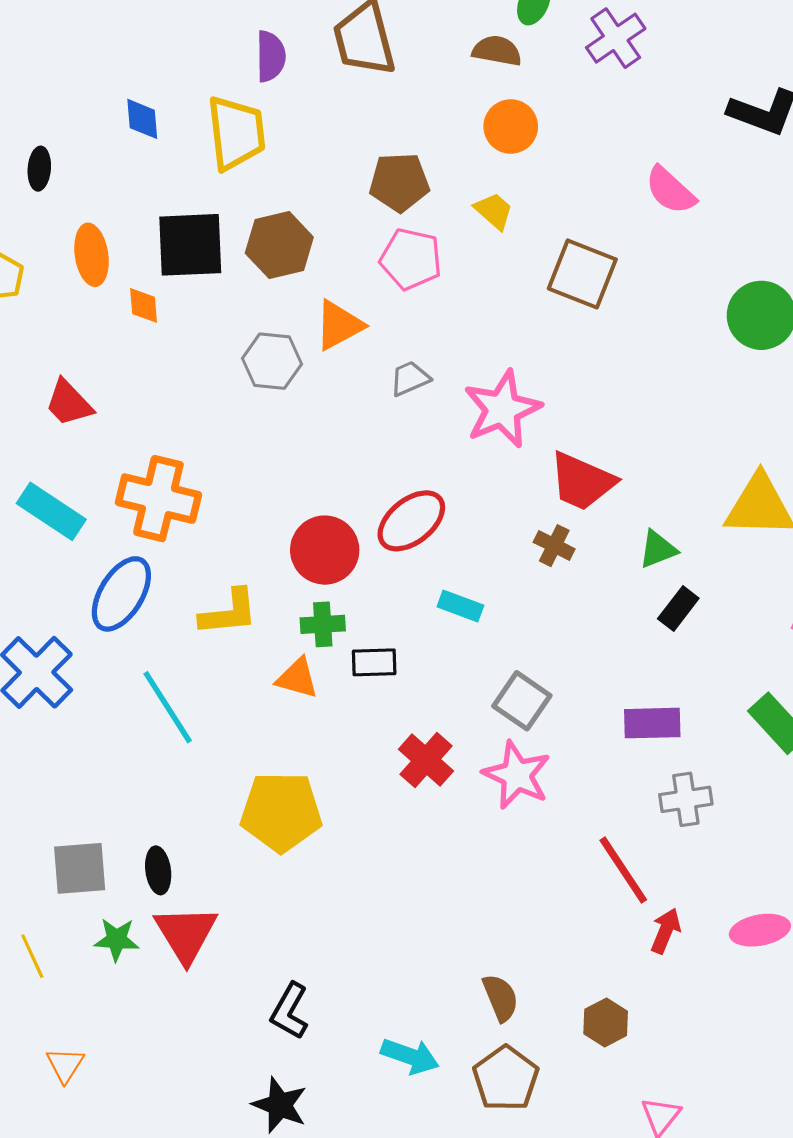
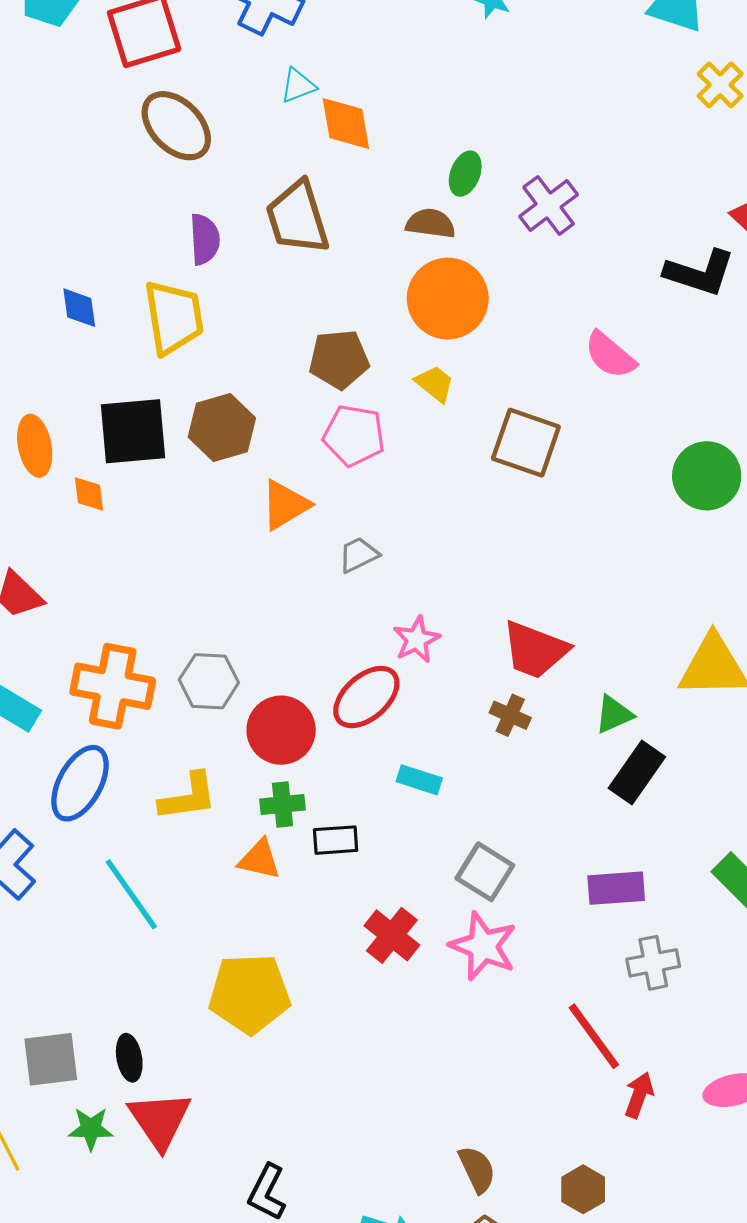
orange circle: (511, 126) -> (448, 299), size x1.5
gray hexagon: (272, 361) -> (209, 681), moved
pink star: (502, 409) -> (417, 640), moved, size x0.6
black rectangle: (678, 609) -> (637, 773), size x1.4

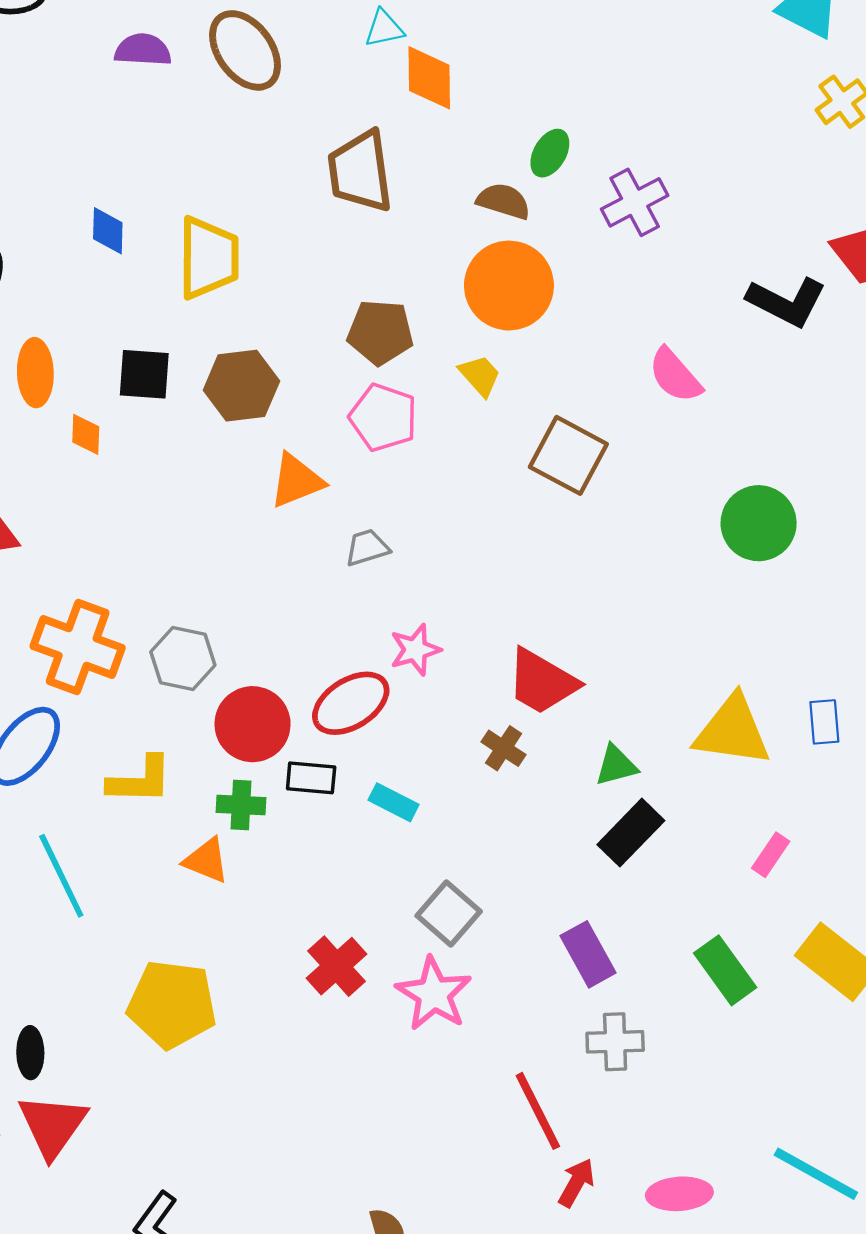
purple semicircle: (205, 239) -> (143, 50), moved, turned -93
black square: (133, 431) -> (144, 374), size x0.7
black rectangle: (336, 840) -> (311, 778), moved
purple rectangle: (616, 888) -> (588, 954), turned 56

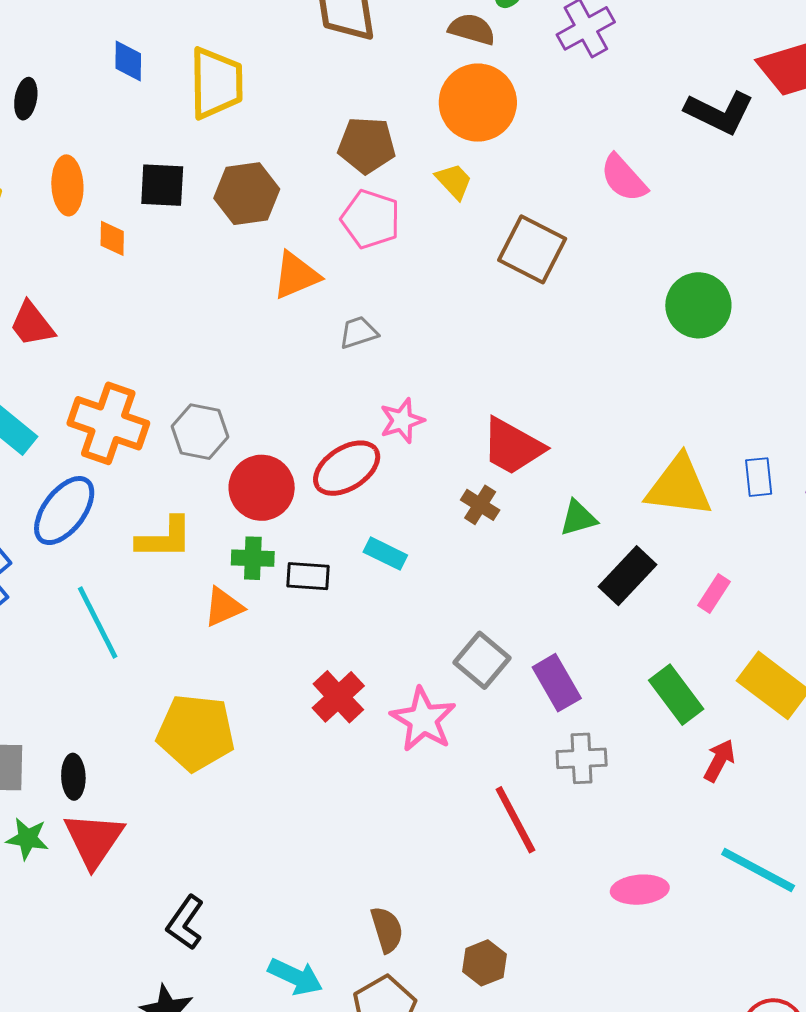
black rectangle: (311, 778) -> (308, 576), moved
black rectangle: (631, 833) -> (627, 576), moved
orange triangle: (206, 860) -> (224, 607), turned -45
gray square: (449, 914) -> (482, 660), moved
red arrow: (576, 1183) -> (719, 760), moved

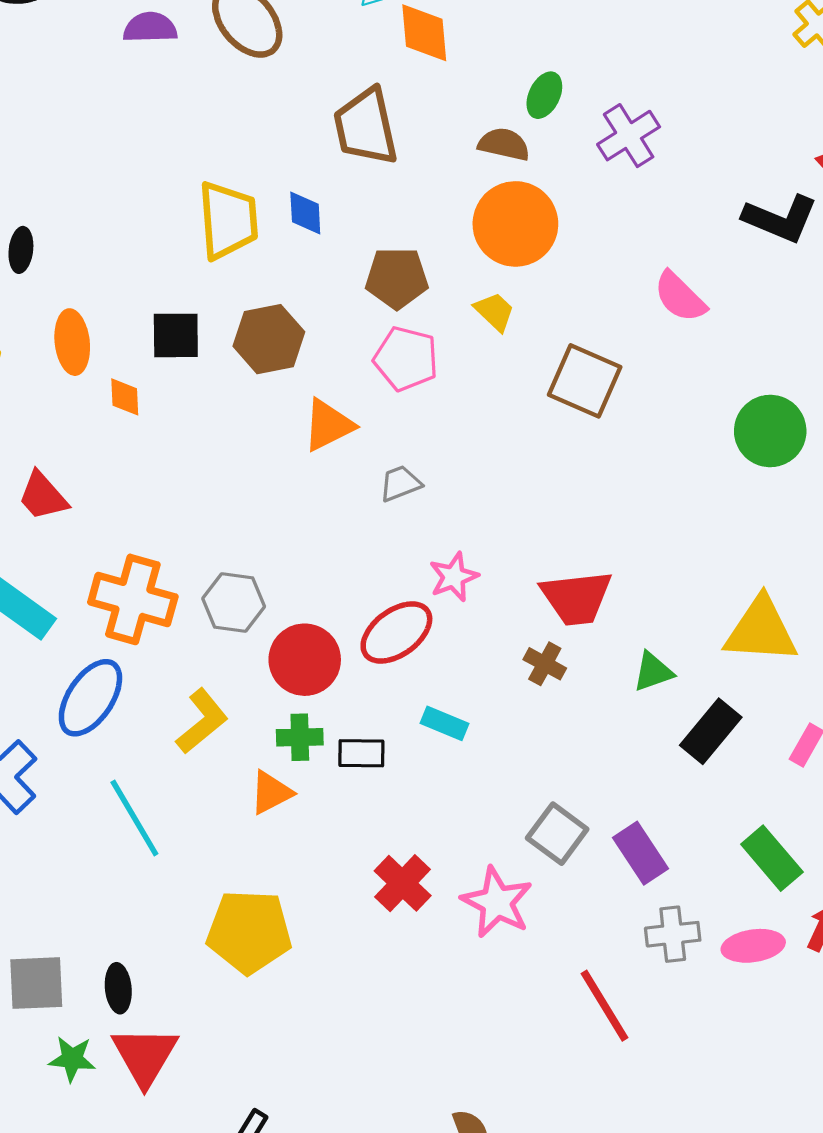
blue diamond: (128, 61) -> (305, 213), moved
red trapezoid: (513, 446) -> (576, 598), turned -32
yellow L-shape: (165, 538) -> (202, 721), turned -36
pink ellipse: (640, 890) -> (753, 946), moved

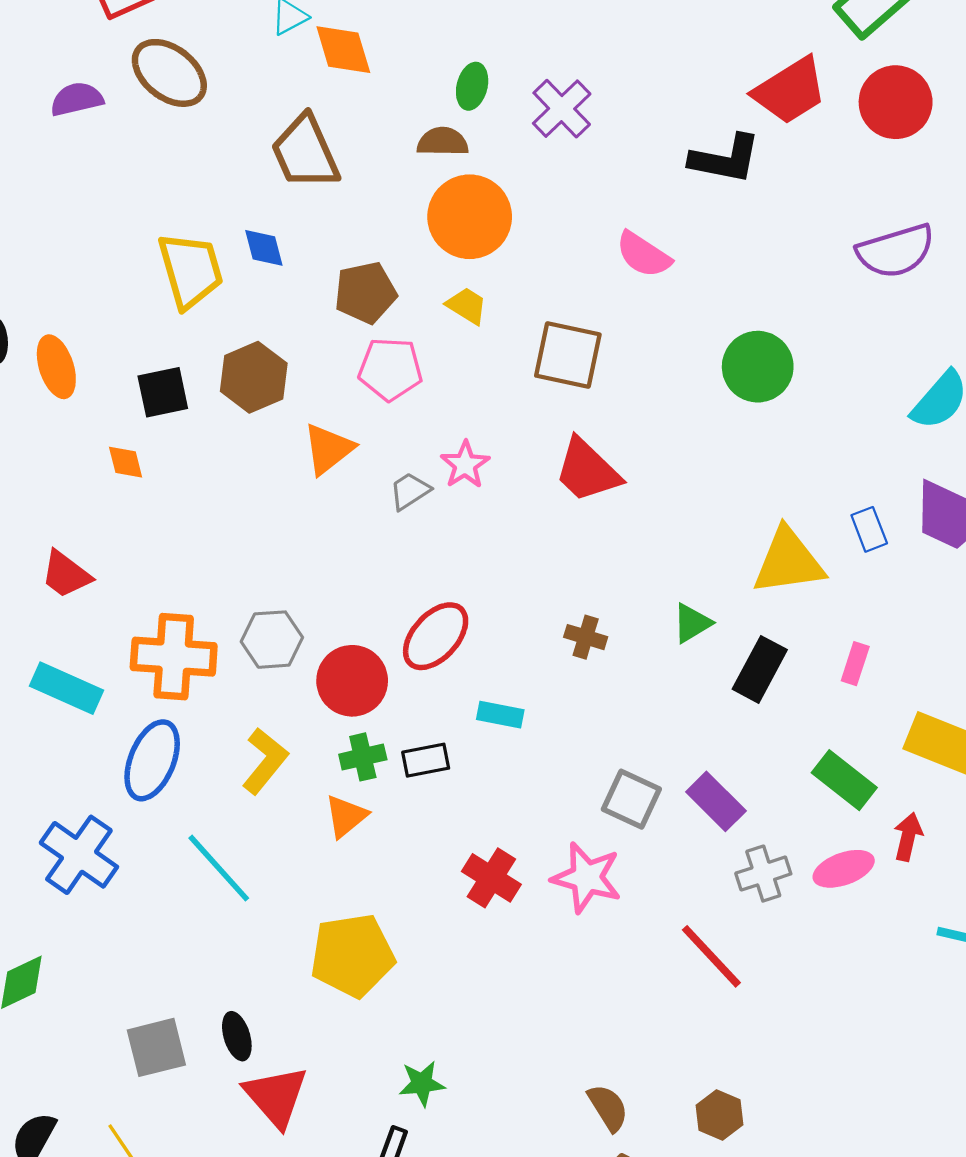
orange ellipse: (72, 342) -> (56, 367), moved
pink star: (454, 577) -> (465, 465), moved
red trapezoid: (576, 598) -> (587, 470), moved, turned 62
green star: (72, 1059) -> (422, 1083), moved

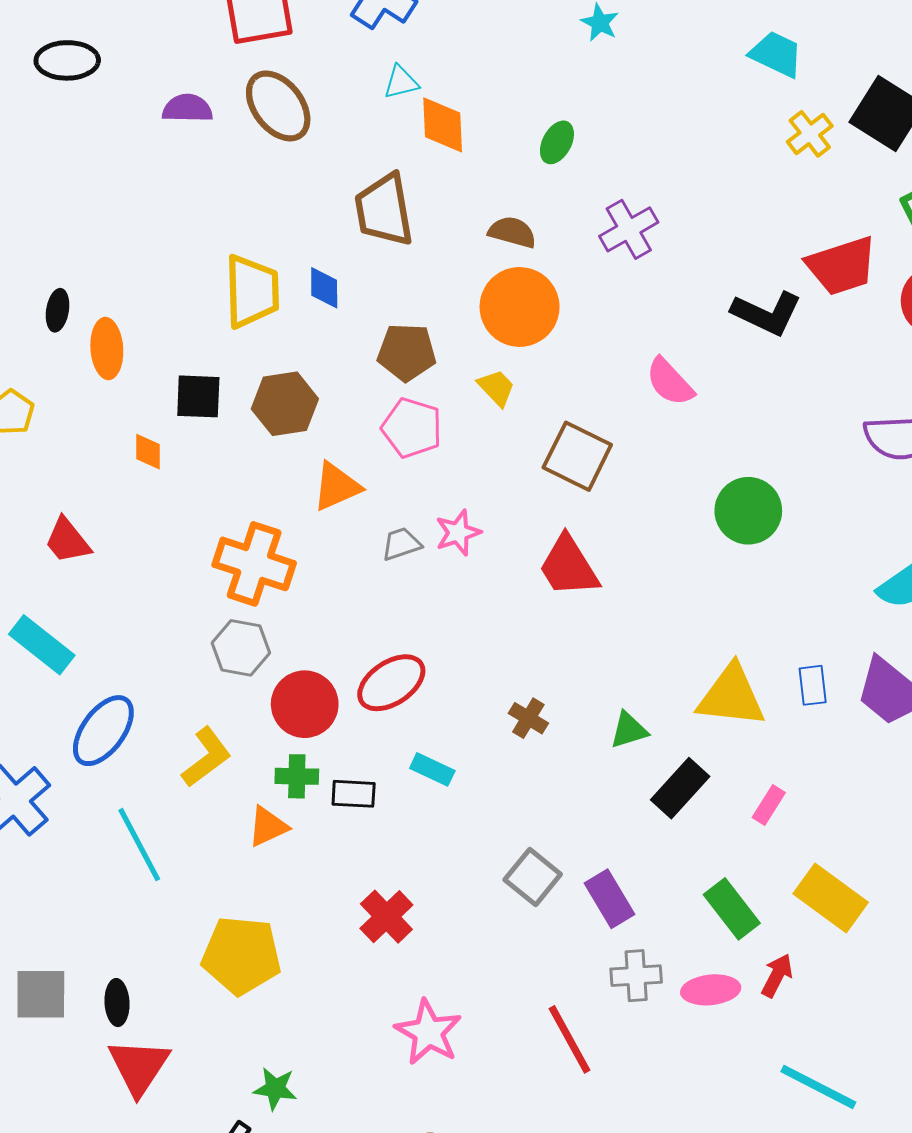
green ellipse: (472, 86) -> (557, 142), moved
orange cross: (174, 657) -> (254, 564), moved
pink star: (587, 878) -> (428, 1032), moved

